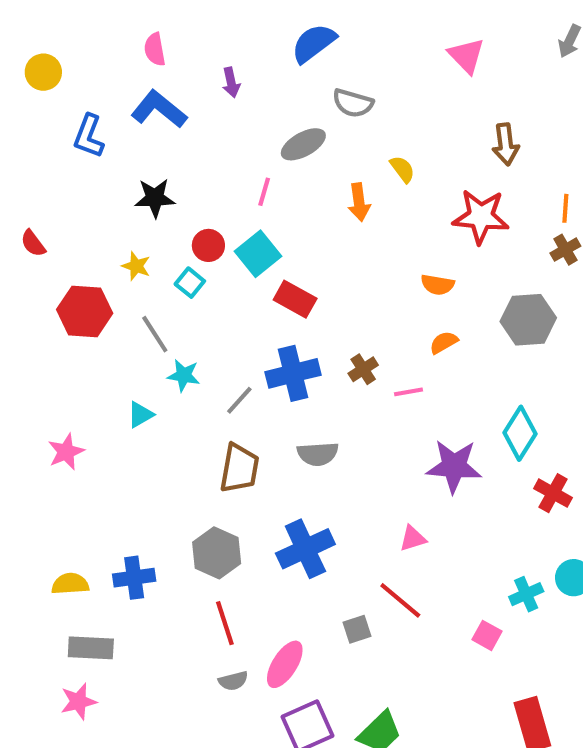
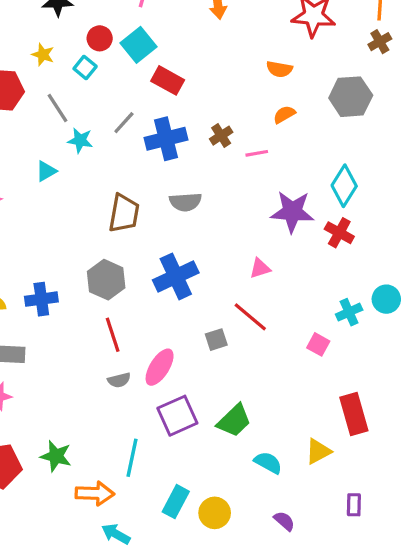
gray line: (239, 400) -> (124, 123), moved
red cross: (553, 493) -> (339, 233), moved

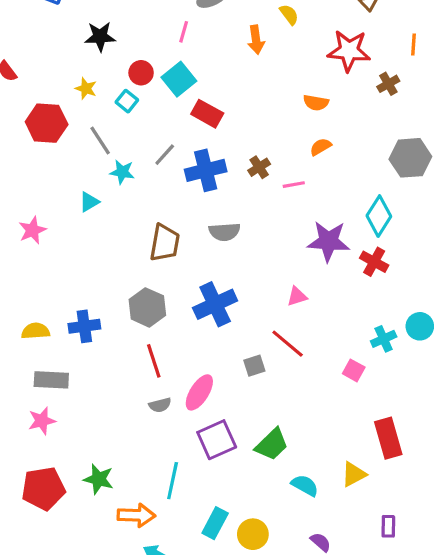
brown cross: (380, 42) -> (388, 84), moved
gray hexagon: (351, 97) -> (410, 158), moved

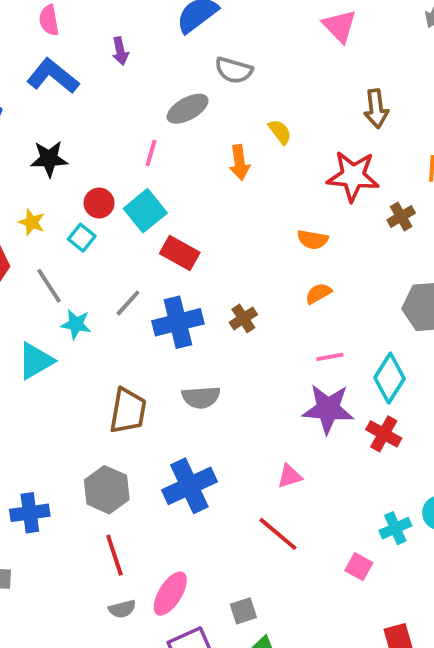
pink line: (294, 185) -> (330, 357), moved
cyan triangle: (89, 202) -> (36, 361), size x1.5
gray square: (254, 366) -> (243, 611), moved

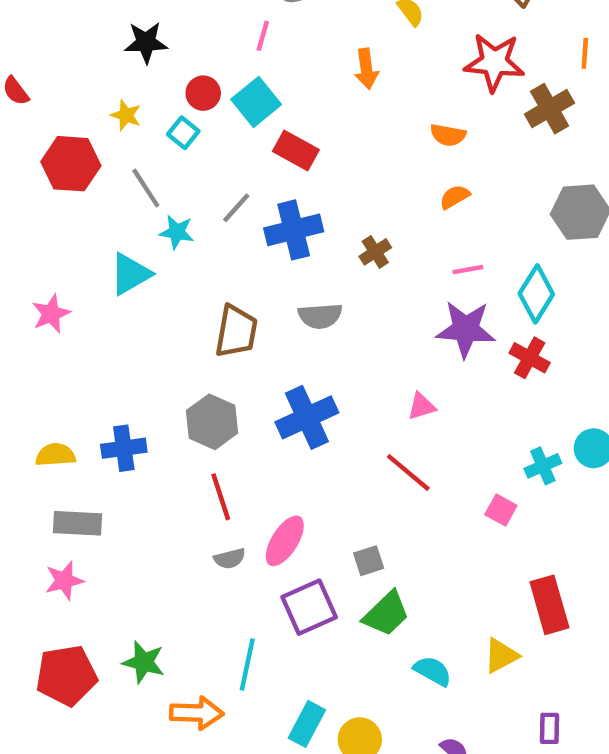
orange arrow: (239, 163) -> (366, 69), moved
brown cross: (401, 216) -> (549, 109), size x1.5
brown cross: (243, 318) -> (375, 252), moved

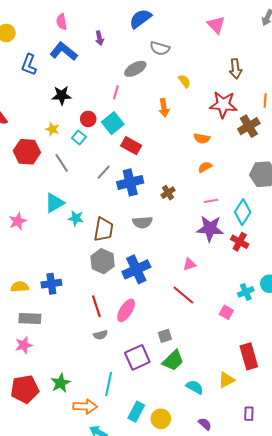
cyan star: (177, 232) -> (76, 218), moved
gray hexagon: (212, 422) -> (103, 261), moved
pink ellipse: (285, 541) -> (126, 310), moved
green star: (144, 662) -> (61, 383), turned 30

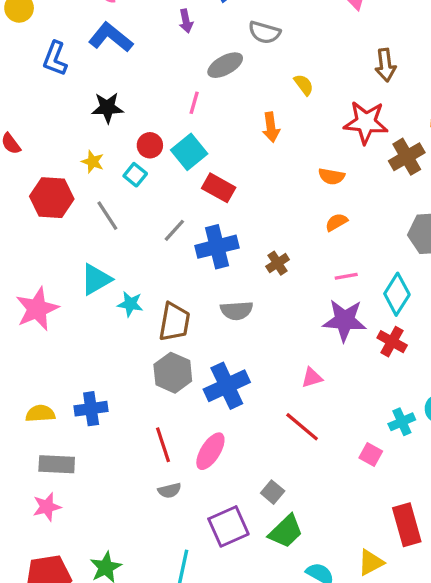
purple arrow: (99, 38) -> (186, 21), moved
pink star: (18, 221) -> (37, 309), size x1.5
gray square: (165, 336) -> (273, 492), turned -32

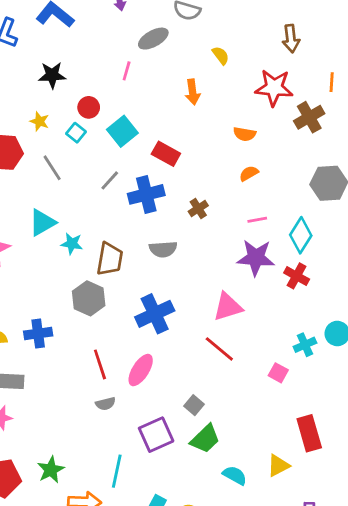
cyan square: (189, 152) -> (122, 131), moved
red rectangle: (219, 188) -> (166, 154), moved
gray hexagon: (173, 373) -> (89, 298), moved
pink triangle: (312, 378) -> (228, 307), size x1.6

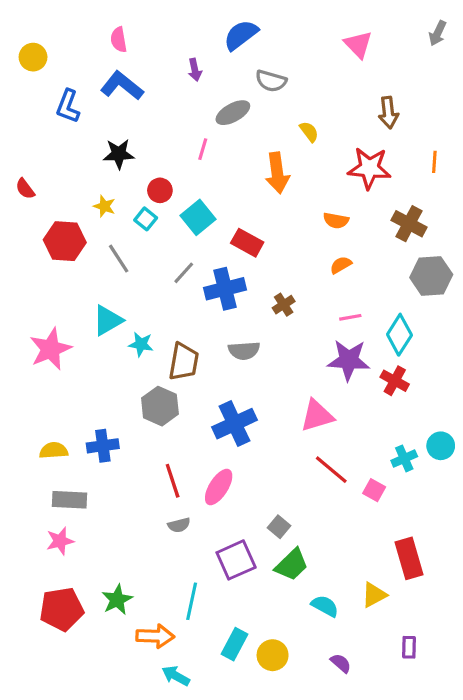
orange arrow: (193, 92) -> (277, 173), size x1.4
brown cross: (309, 117) -> (409, 224), moved, turned -32
red line: (219, 349) -> (331, 470), moved

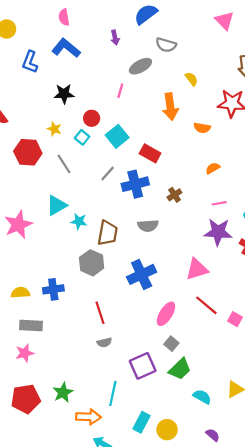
orange semicircle: (336, 221) -> (202, 128), moved
pink ellipse: (219, 487) -> (166, 314), moved

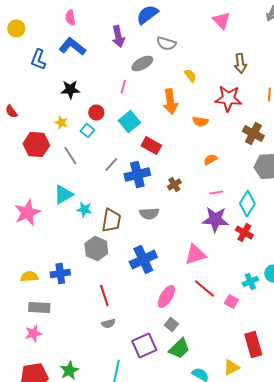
purple arrow: (115, 37) -> (118, 37), size x1.5
cyan square: (117, 136) -> (129, 122), moved

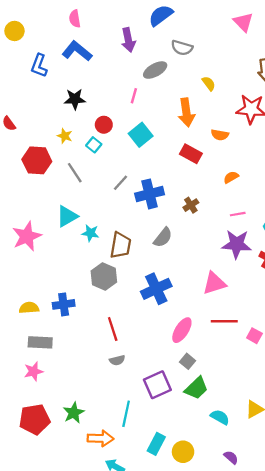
red rectangle: (151, 146) -> (191, 154), moved
gray semicircle: (149, 214) -> (163, 237), turned -48
red line: (204, 289) -> (224, 321), turned -40

